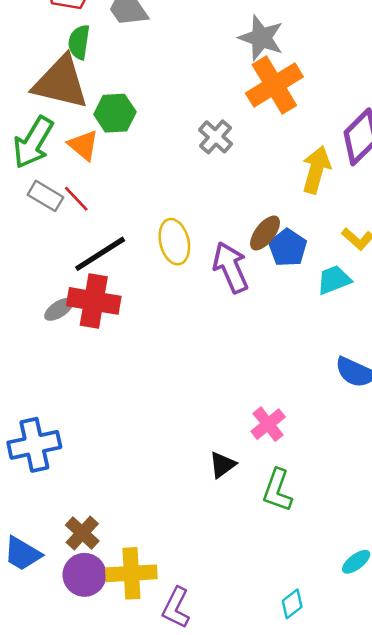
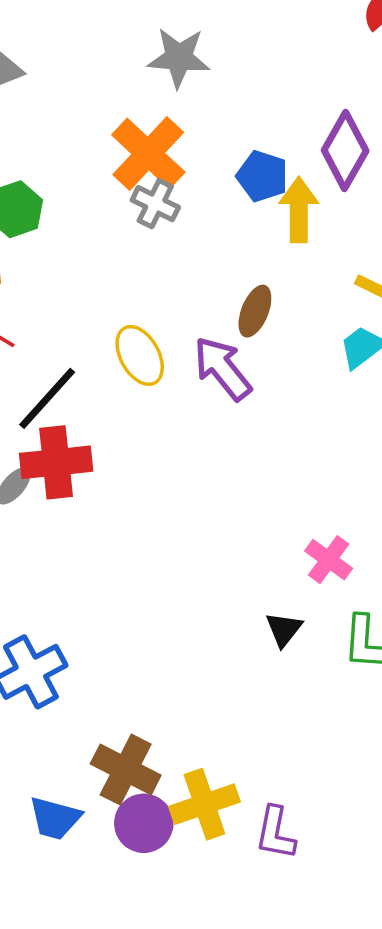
orange cross: (274, 85) -> (148, 154), moved
blue pentagon: (288, 248) -> (262, 176), moved
brown cross: (82, 533) -> (126, 769), size x1.4

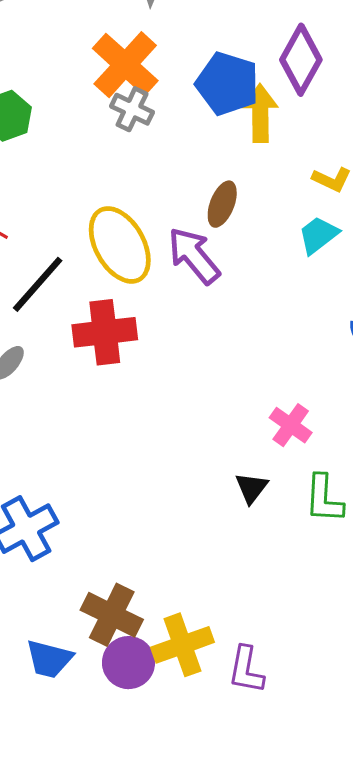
blue pentagon: (262, 176) -> (227, 84), size x1.4
yellow ellipse: (140, 355) -> (120, 245), size x1.4
red cross: (56, 462) -> (105, 332), moved

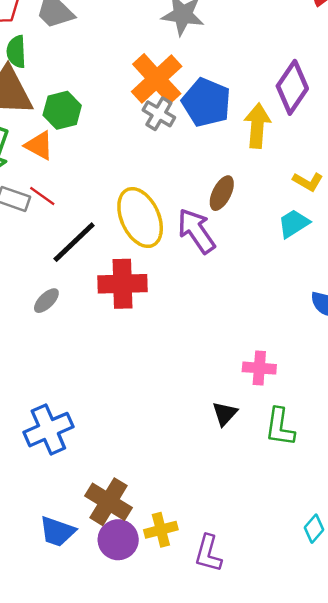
blue pentagon: (227, 84) -> (206, 102), moved
pink cross: (291, 425) -> (259, 368), turned -36
yellow cross: (183, 645) -> (161, 530), size x0.7

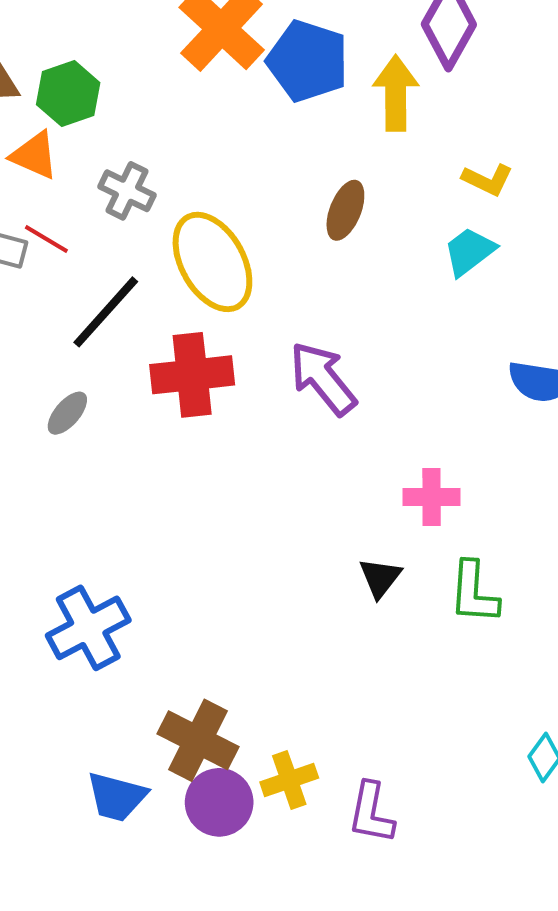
gray cross: (159, 114) -> (127, 191), moved
purple arrow: (196, 231) -> (323, 378), moved

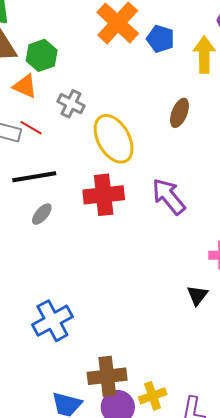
blue pentagon: (308, 61) -> (160, 39), size x0.7
black line: (106, 312) -> (34, 177), moved, turned 39
brown cross: (198, 740) -> (107, 376), turned -33

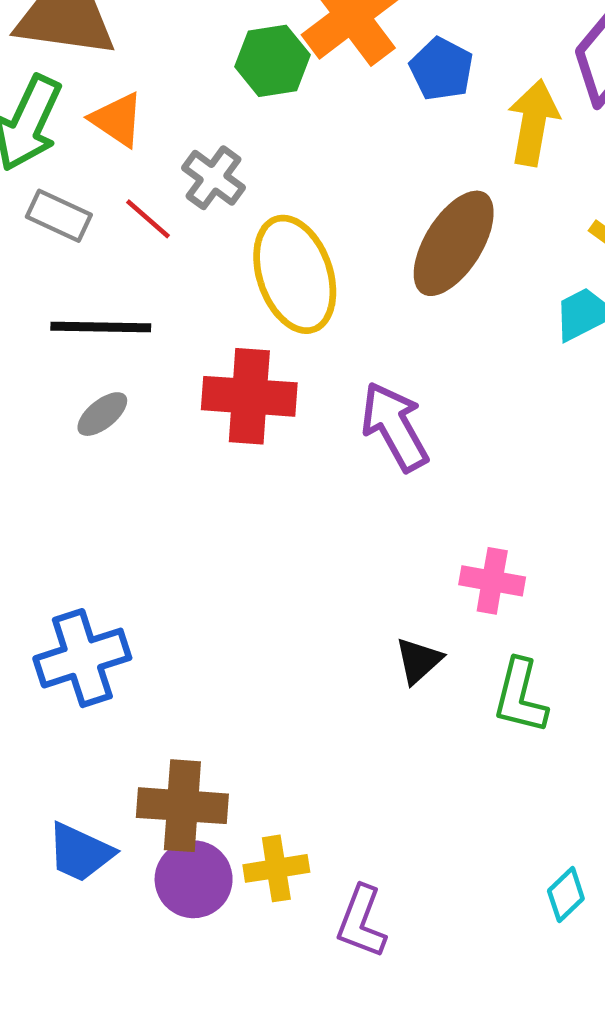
green hexagon: (42, 55) -> (272, 61), moved
brown ellipse: (179, 113) -> (454, 243), size x1.6
red line: (31, 128) -> (148, 219), moved

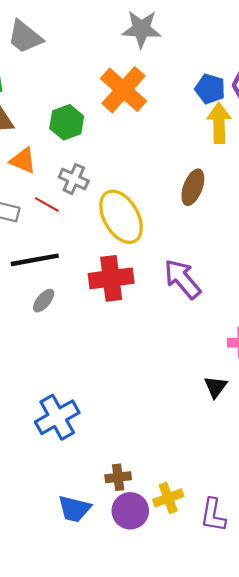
green hexagon: (272, 61) -> (67, 122), moved
blue pentagon: (441, 69) -> (210, 89), moved
brown ellipse: (454, 243) -> (193, 187), size x0.7
brown cross: (182, 806) -> (118, 477), size x0.6

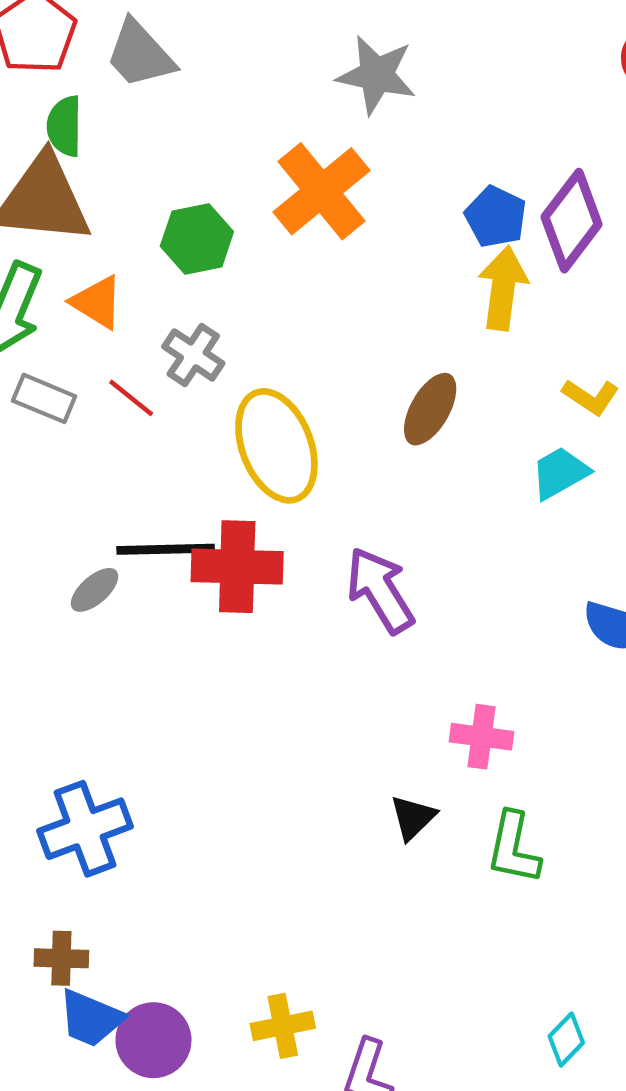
black line: (35, 260) -> (166, 549), moved
brown cross: (118, 477) -> (61, 958), moved
purple circle: (130, 511) -> (153, 1040), moved

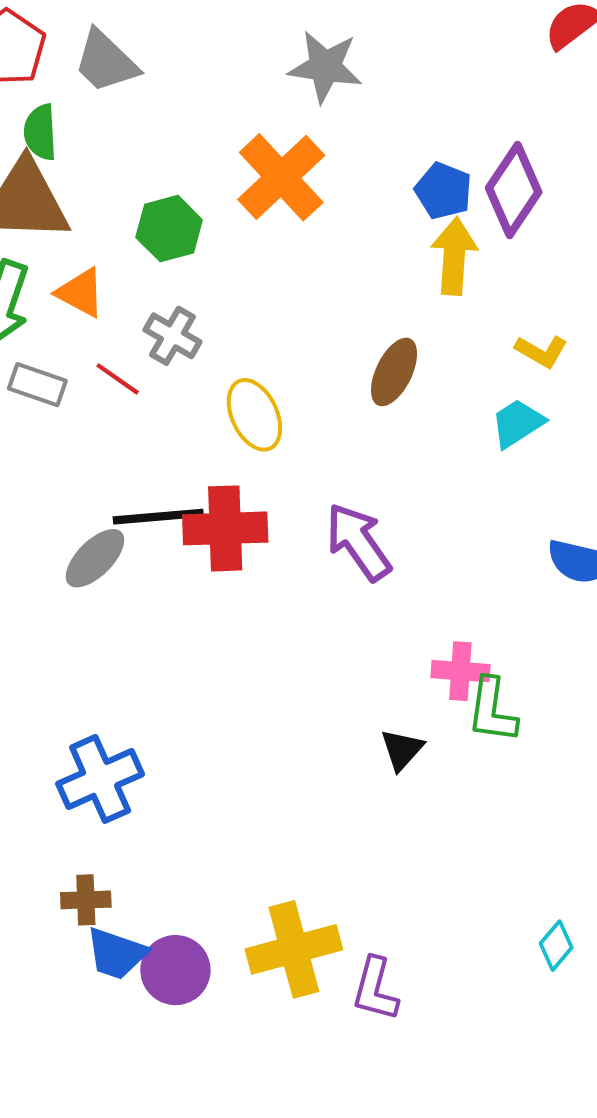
yellow ellipse: (276, 446) -> (254, 415), size x0.7
gray ellipse: (95, 590) -> (95, 558), size x1.4
green L-shape: (514, 848) -> (492, 710), moved
yellow cross: (283, 1026) -> (294, 949), size x1.6

